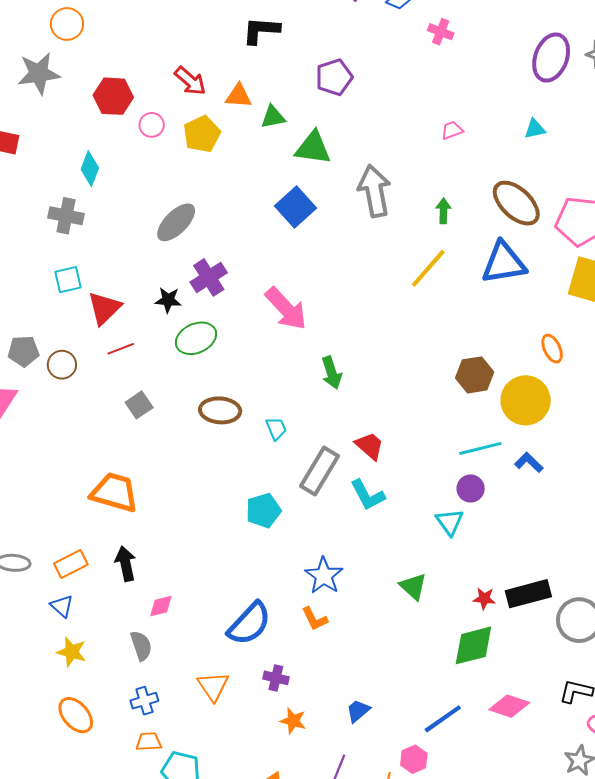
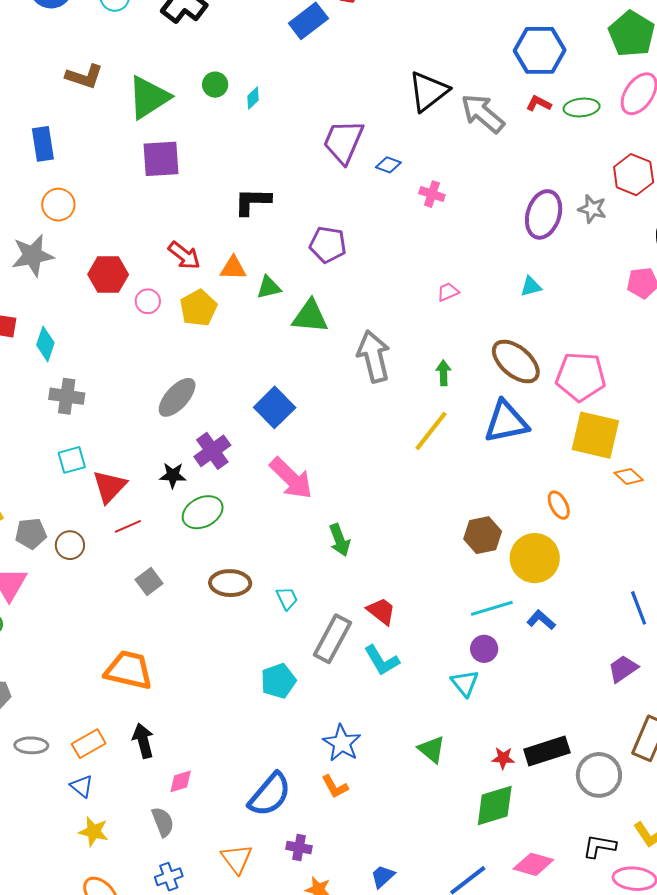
purple pentagon: (334, 77) -> (328, 245), turned 30
cyan diamond: (90, 169) -> (45, 344), moved
blue square: (295, 207) -> (275, 407), moved

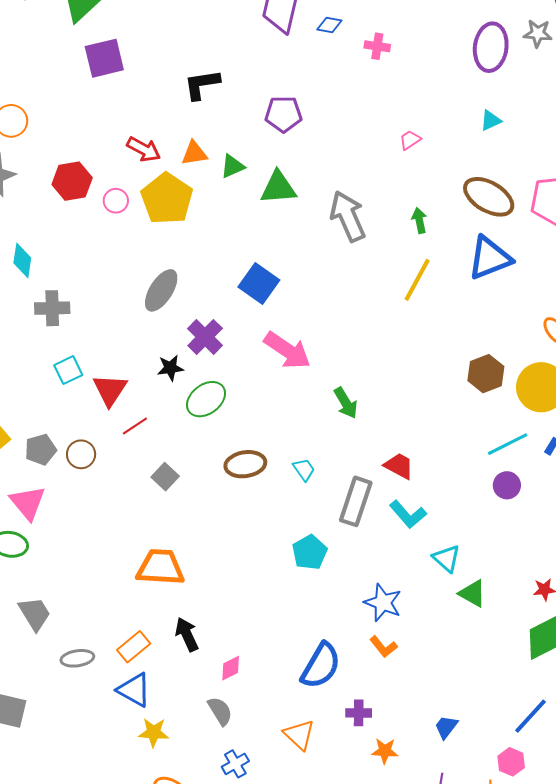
yellow pentagon: (198, 308) -> (167, 199), size x1.4
cyan triangle: (465, 683) -> (447, 558), moved
blue triangle: (82, 786) -> (134, 690), size x1.5

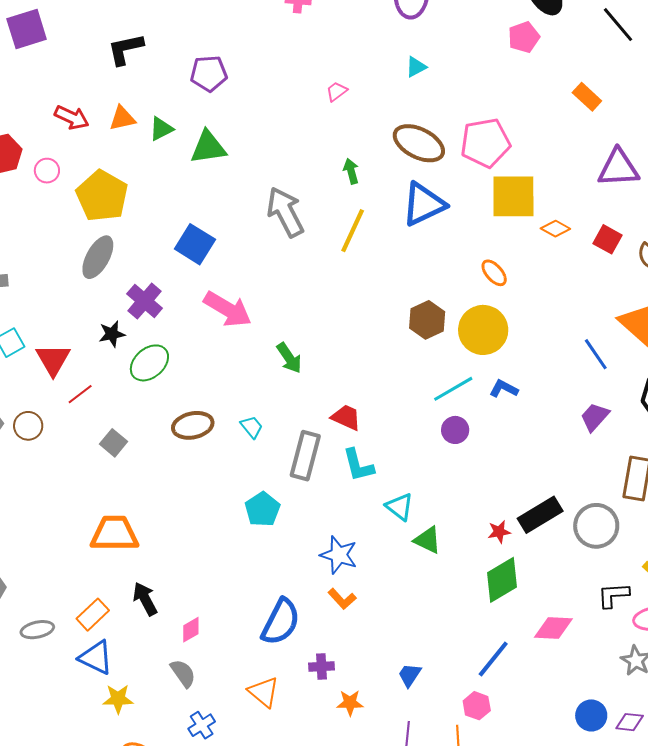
yellow pentagon: (167, 199) -> (102, 196), moved
gray arrow: (348, 216) -> (285, 212), moved
cyan L-shape: (408, 514) -> (358, 465), turned 30

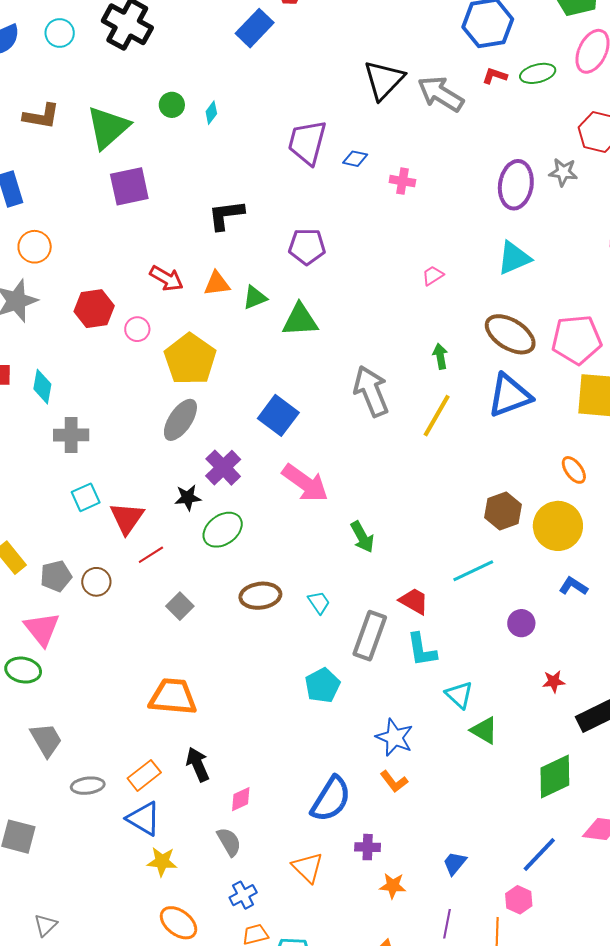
cyan triangle: (416, 67) -> (514, 258), size x1.6
cyan line: (453, 389) -> (473, 571), moved
red star: (499, 532) -> (554, 681), moved

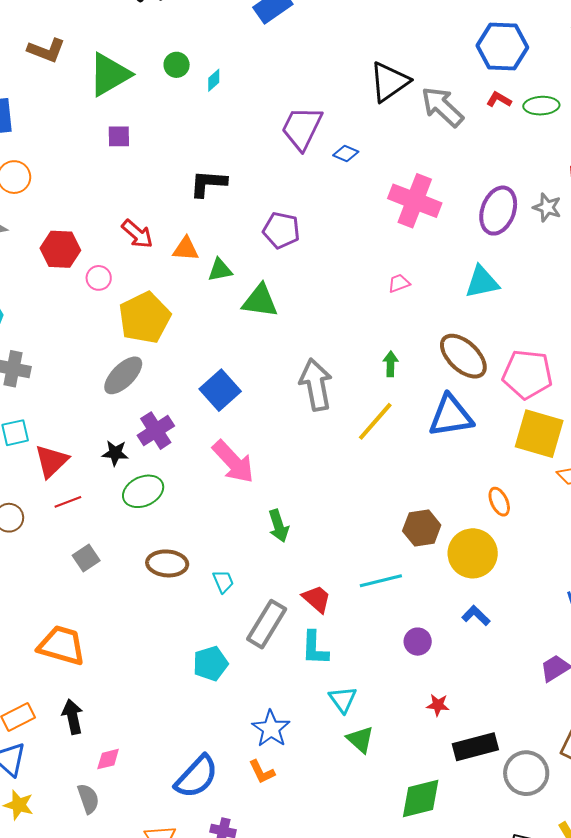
pink cross: (402, 181) -> (415, 201), moved, size x2.0
purple square: (129, 186) -> (119, 136), size x0.6

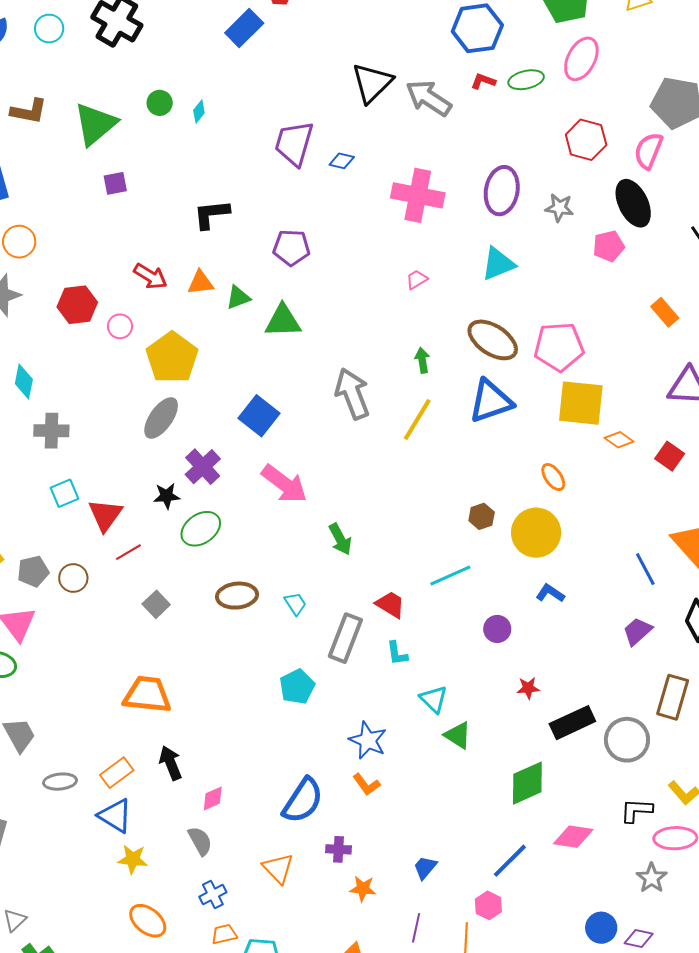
gray star: (547, 207) -> (559, 208), moved
brown hexagon: (422, 528) -> (482, 516), size x0.7
cyan L-shape: (315, 648) -> (397, 653), size x0.7

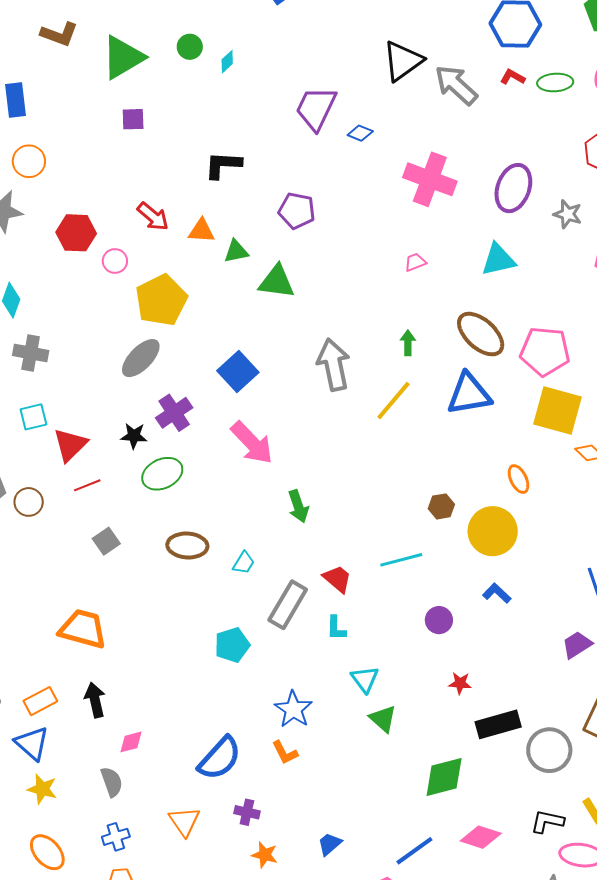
cyan trapezoid: (295, 604) -> (244, 563), turned 55

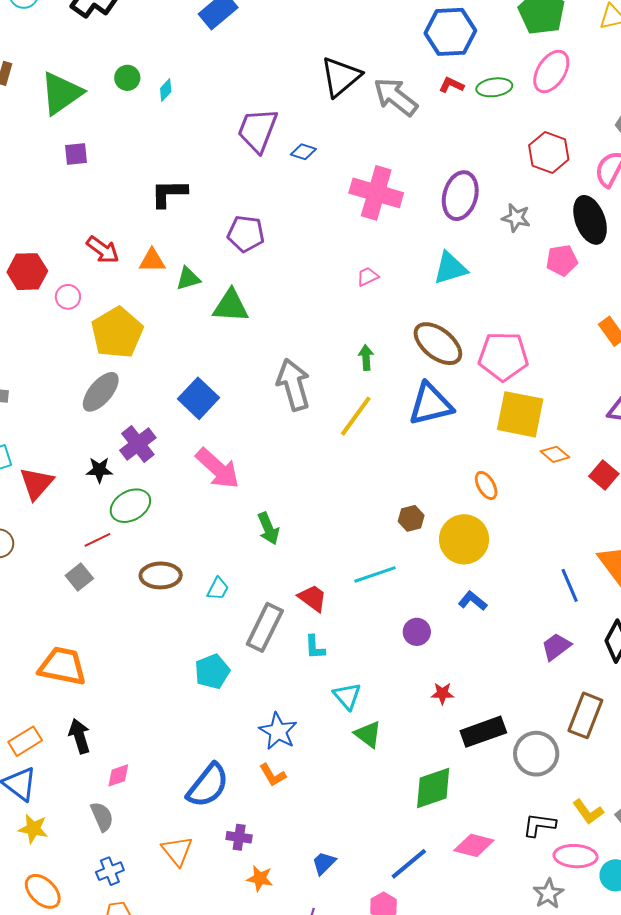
red line: (87, 485) -> (97, 540), moved

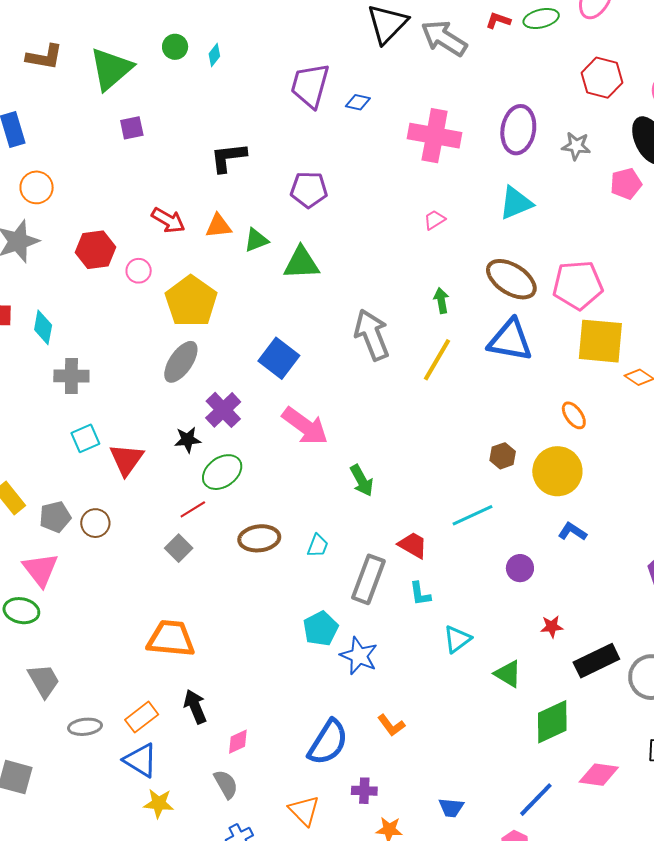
blue triangle: (431, 404) -> (510, 340), turned 30
cyan triangle: (347, 696) -> (457, 639), turned 40
blue star: (278, 731) -> (359, 656), moved
green triangle: (368, 734) -> (508, 674), moved
blue trapezoid: (324, 863) -> (451, 808), turned -124

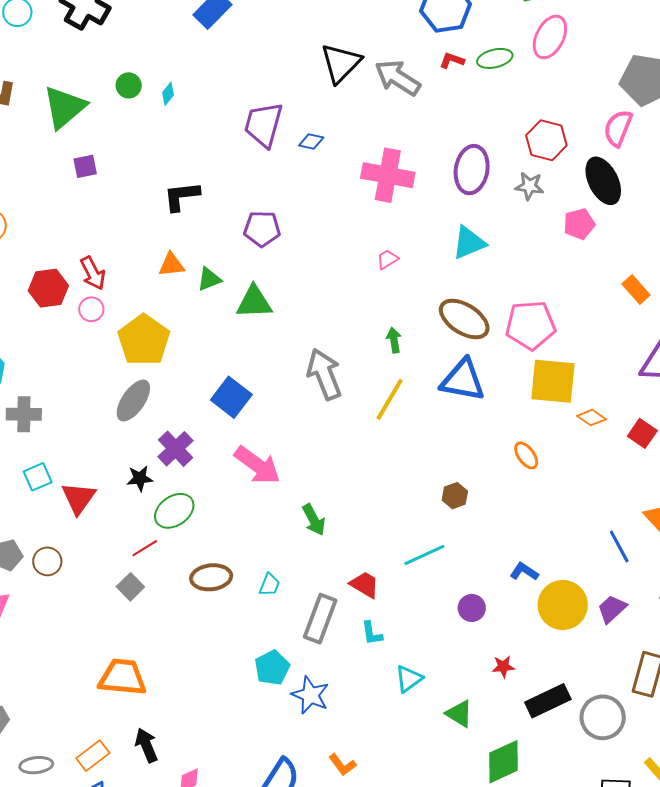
red hexagon: (602, 78) -> (546, 140), moved
red arrow: (168, 220) -> (93, 273), moved, turned 32
yellow circle: (557, 471) -> (563, 605), moved

